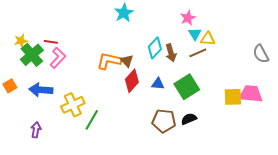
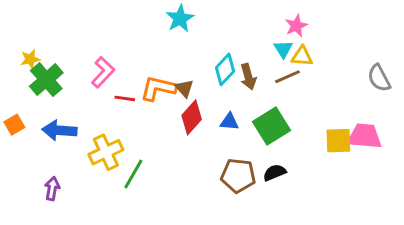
pink star: (188, 18) -> (296, 26), moved
red line: (51, 42) -> (125, 98), moved
pink L-shape: (58, 58) -> (103, 72), moved

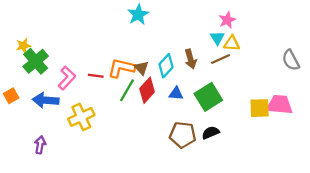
cyan diamond: (225, 69) -> (166, 66), moved
pink L-shape: (103, 72) -> (67, 78), moved
green line: (133, 174) -> (127, 90), moved

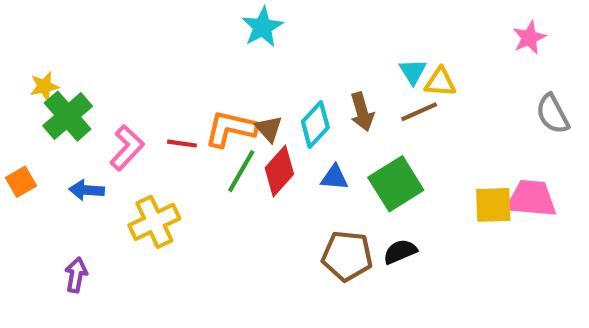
pink star: (227, 20) -> (529, 38), moved
blue arrow: (46, 100) -> (87, 190), size x0.7

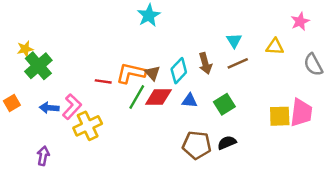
yellow triangle: (440, 82) -> (275, 47), moved
pink L-shape: (127, 148) -> (72, 107), moved
red diamond: (279, 171) -> (158, 97), turned 48
green square: (396, 184) -> (224, 104), size x0.7
pink trapezoid: (531, 199) -> (301, 113), turned 92

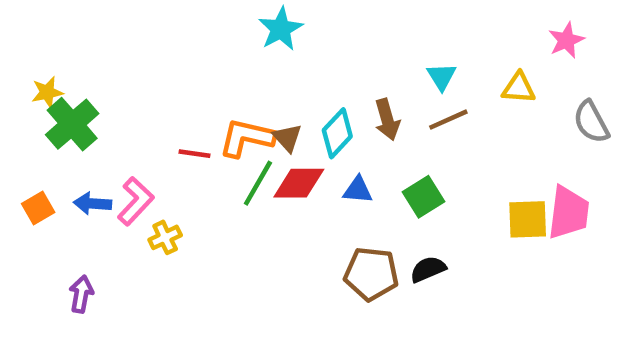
orange square: (12, 103) -> (38, 208), moved
yellow cross: (88, 126) -> (165, 237), size x0.6

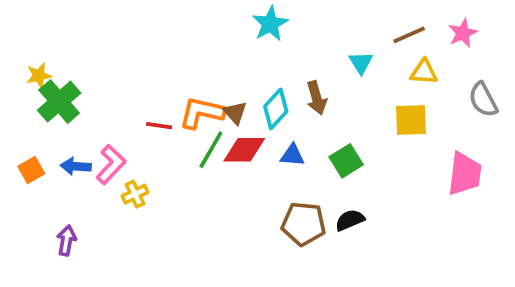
cyan star: (281, 29) -> (270, 24), moved
brown line: (448, 120) -> (409, 35), moved
yellow square: (528, 219) -> (411, 120), moved

